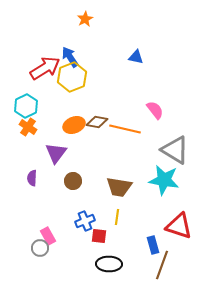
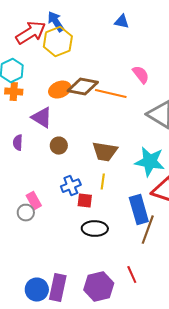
brown diamond: (97, 122) -> (83, 87), size x1.4
orange cross: (28, 127) -> (14, 92), turned -30
purple triangle: (56, 153) -> (42, 118), turned -35
cyan star: (164, 180) -> (150, 162), moved
blue rectangle: (153, 245) -> (139, 210), size x1.6

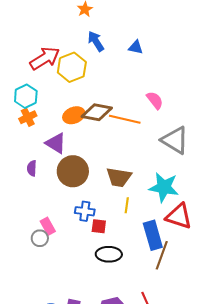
blue arrow: (56, 22) -> (96, 41), moved
orange cross: (14, 92) -> (28, 117), turned -30
brown circle: (59, 146) -> (73, 171), size x1.8
yellow line: (103, 182) -> (127, 205), moved
blue cross: (71, 186) -> (85, 211), turned 30

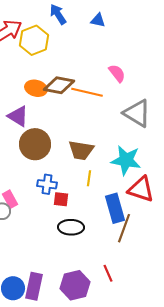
orange ellipse: (74, 115) -> (36, 88), turned 35

